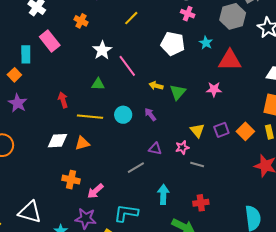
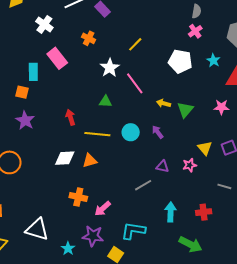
pink cross: (188, 14) -> (195, 31), turned 32
yellow line: (131, 18) -> (135, 44), moved
orange square: (14, 75) -> (22, 92), turned -32
gray line: (197, 164) -> (224, 186), moved
red cross: (201, 203) -> (204, 212), moved

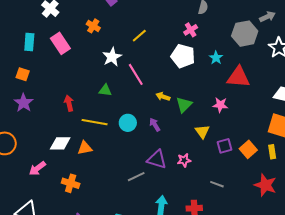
pink cross: (195, 31) -> (191, 30), moved
cyan rectangle: (33, 72) -> (29, 42), moved
yellow triangle: (205, 148) -> (202, 132), moved
purple triangle: (162, 166) -> (157, 159), size x1.5
pink arrow: (103, 209) -> (37, 168), moved

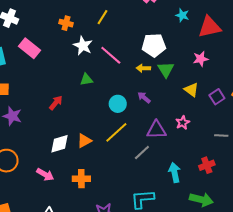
orange cross: (93, 26) -> (66, 23), moved
white pentagon: (183, 56) -> (154, 45), moved
red arrow: (69, 103) -> (56, 103), turned 70
yellow line: (95, 122) -> (116, 132), moved, turned -35
pink arrow: (37, 168) -> (45, 174), turned -96

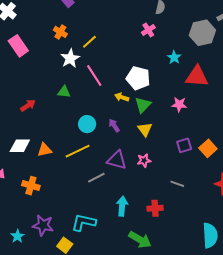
yellow line: (103, 17) -> (89, 42), moved
yellow triangle: (191, 90) -> (145, 129), moved

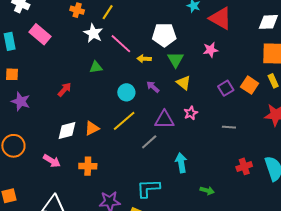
red triangle: (197, 76) -> (220, 18), turned 40
yellow arrow: (122, 97) -> (144, 59), moved
red cross: (155, 208) -> (244, 166), moved
green arrow: (140, 240) -> (207, 191), size x0.6

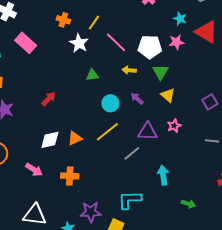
pink line: (121, 44) -> (116, 42), moved
pink star: (211, 50) -> (176, 42), moved
green triangle: (96, 67) -> (92, 75), moved

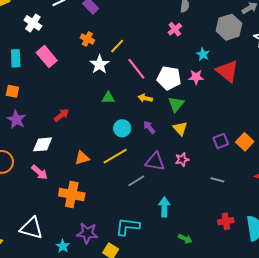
white diamond: (50, 140) -> (43, 144), moved
pink arrow: (34, 170) -> (39, 172), moved
orange cross: (70, 176) -> (72, 195), size x1.4

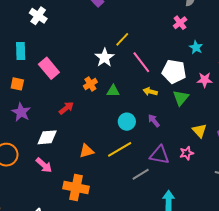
orange cross: (87, 39) -> (90, 84), moved, turned 32
cyan star: (203, 54) -> (196, 47), moved
pink rectangle: (47, 57) -> (49, 68), moved
pink star: (196, 77) -> (205, 80), moved
yellow triangle: (180, 128) -> (200, 131), moved

